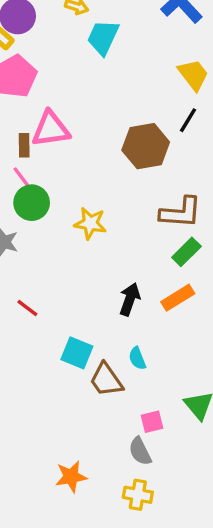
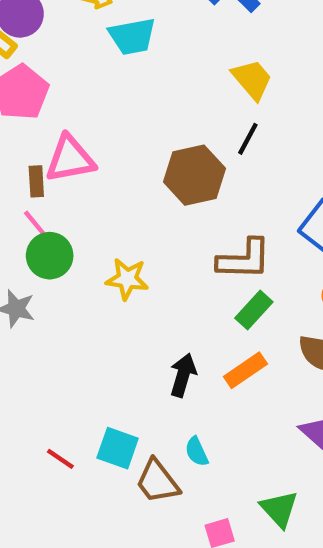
cyan trapezoid: (103, 37) -> (132, 36), turned -123
red line: (27, 308) -> (60, 459), moved

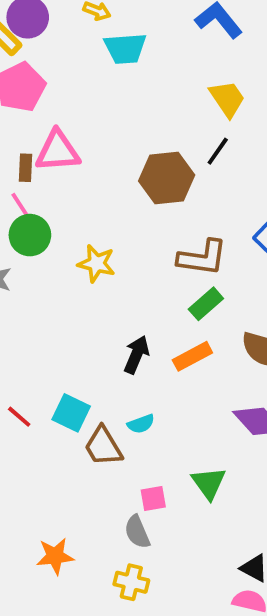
cyan semicircle: (197, 452) -> (141, 424), turned -92

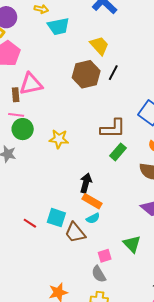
yellow trapezoid: (227, 99) -> (99, 46), moved
brown hexagon: (167, 178) -> (86, 74), moved
pink line: (21, 206) -> (16, 115), turned -42
orange rectangle: (192, 356) -> (92, 201), moved, turned 66

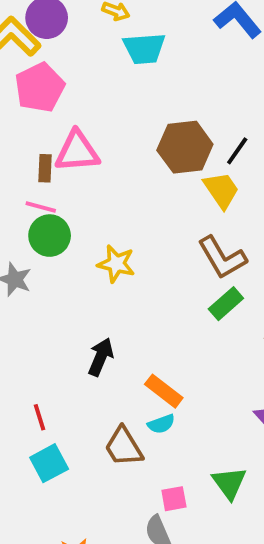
yellow trapezoid: (99, 46) -> (221, 190), moved
brown L-shape: (113, 129) -> (222, 258), turned 52
black arrow: (86, 183) -> (101, 357), moved
cyan square: (56, 218) -> (49, 463), moved, turned 36
red line: (30, 223) -> (40, 417), turned 32

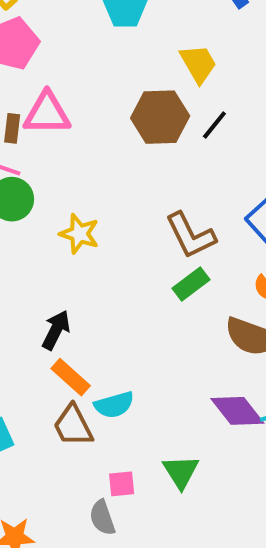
yellow trapezoid: (221, 190) -> (198, 64), moved
orange rectangle: (164, 391) -> (71, 377), moved
cyan semicircle: (161, 424) -> (114, 405), size x1.4

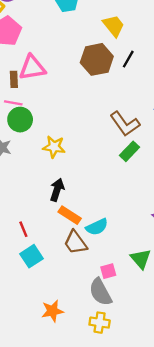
yellow star: (79, 234) -> (54, 147), moved
gray semicircle: (102, 518) -> (100, 292), size x1.4

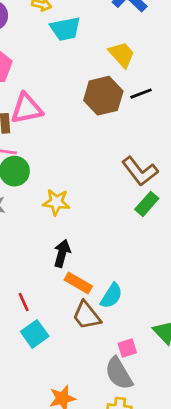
black line: (128, 59) -> (141, 94), turned 42
cyan semicircle: (97, 227) -> (111, 296), turned -30

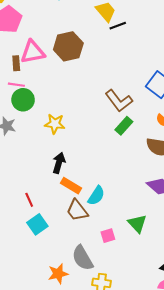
black line: (141, 94) -> (118, 26), moved
brown hexagon: (103, 96) -> (68, 46), moved
gray semicircle: (119, 373) -> (82, 258), moved

